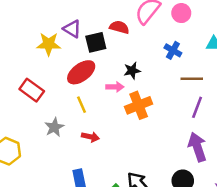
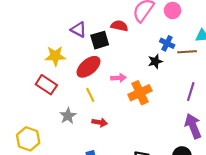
yellow star: (49, 44) -> (55, 56), moved
black star: (132, 71) -> (155, 61), moved
brown line: (192, 79) -> (187, 52), moved

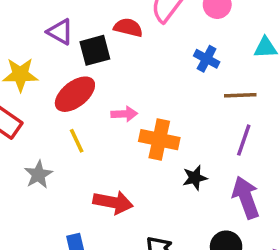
brown line: (187, 52) -> (240, 95), moved
black star: (155, 61) -> (195, 178), moved
orange cross: (140, 93) -> (159, 140), turned 35
red arrow: (100, 122) -> (113, 202), moved, size x1.5

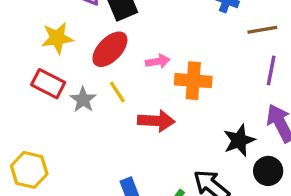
gray star: (38, 175) -> (83, 100), moved
black star: (195, 178) -> (239, 140), moved, size x1.4
red arrow: (113, 202) -> (156, 121), moved

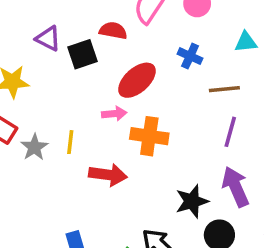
red ellipse: (110, 49) -> (137, 80), moved
yellow line: (117, 92) -> (70, 142), turned 35

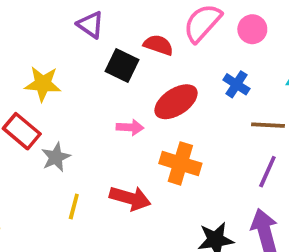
purple triangle: (48, 39) -> (90, 25), moved
black square: (83, 54) -> (122, 65), turned 36
pink arrow: (114, 114) -> (130, 127), moved
yellow line: (70, 142) -> (74, 207), moved

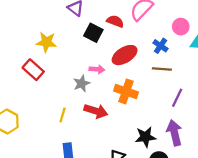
pink circle: (252, 29) -> (181, 27), moved
brown line: (268, 125) -> (162, 69), moved
gray star: (56, 157) -> (82, 83), moved

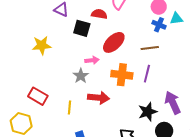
blue cross: (160, 46) -> (159, 25), moved
red rectangle: (33, 70) -> (38, 96), moved
purple line: (177, 98) -> (147, 74), moved

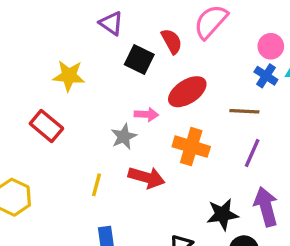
red semicircle: (99, 14) -> (172, 41), turned 42
purple line: (147, 74) -> (252, 153), moved
red rectangle: (38, 96) -> (46, 126), moved

